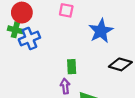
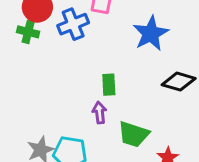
blue cross: (29, 39) -> (73, 24), moved

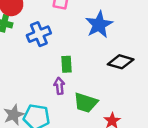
blue cross: (73, 24) -> (39, 34), moved

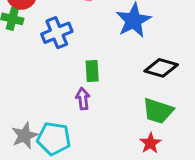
green trapezoid: (86, 103) -> (158, 111), moved

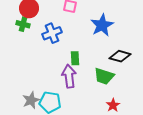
purple arrow: (83, 99) -> (69, 76), size x1.6
green trapezoid: (158, 111) -> (104, 76), moved

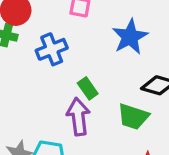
green rectangle: (75, 58) -> (88, 88), turned -32

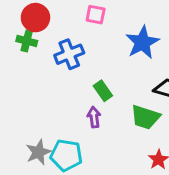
purple arrow: (78, 117) -> (94, 117), size x0.6

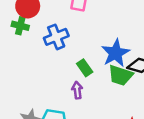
blue star: (142, 42) -> (116, 53), moved
green trapezoid: (145, 117) -> (121, 75), moved

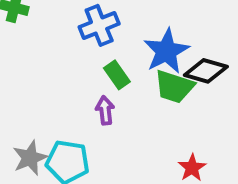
blue cross: (56, 37) -> (99, 25), moved

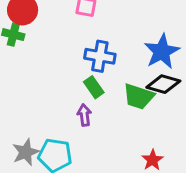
blue cross: (99, 25) -> (100, 56), moved, turned 32
blue star: (166, 51) -> (162, 52), moved

